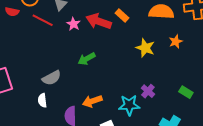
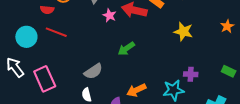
red line: (43, 20) -> (56, 32), moved
orange star: (176, 42) -> (227, 26), moved
purple cross: (148, 91) -> (191, 74), turned -32

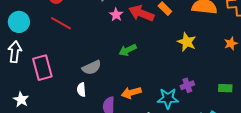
cyan circle: (26, 37) -> (19, 22), moved
white arrow: (15, 67) -> (15, 52), turned 35
green rectangle: (229, 71) -> (225, 88), turned -32
purple cross: (191, 74) -> (187, 85), turned -32

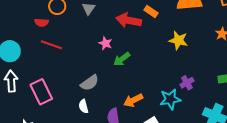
pink star: (116, 15) -> (105, 43), moved

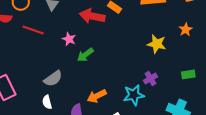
yellow star: (178, 40) -> (157, 44), moved
red line: (51, 45) -> (33, 30), moved

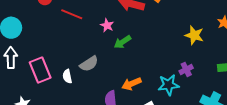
white semicircle: (47, 102) -> (67, 76), moved

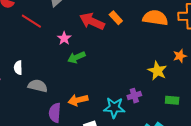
yellow star: (194, 35) -> (157, 71), moved
gray semicircle: (89, 64) -> (38, 86), moved, turned -144
white semicircle: (67, 76) -> (18, 68), moved

